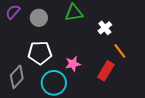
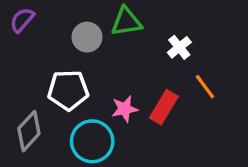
gray circle: (39, 18) -> (87, 37), moved
red rectangle: (106, 71) -> (164, 107), moved

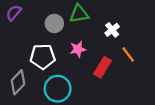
pink star: (125, 109) -> (78, 49), moved

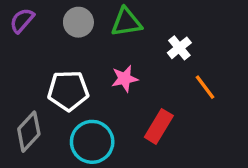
gray circle: (54, 23) -> (78, 22), moved
red rectangle: (102, 67) -> (159, 126), moved

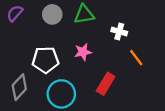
white cross: (179, 48) -> (119, 31), turned -35

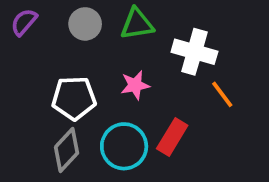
white cross: (119, 31) -> (194, 52), size x1.6
gray diamond: (19, 87) -> (67, 150), moved
cyan circle: (61, 94) -> (124, 146), moved

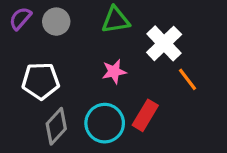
gray circle: (85, 24) -> (56, 22), moved
white cross: (194, 52) -> (164, 43), turned 30
white pentagon: (74, 98) -> (41, 81), moved

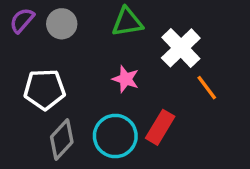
pink star: (114, 72) -> (126, 79), turned 30

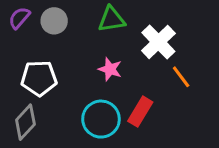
gray diamond: (62, 139) -> (25, 122), moved

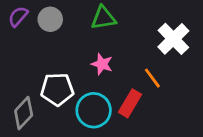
white cross: (158, 42) -> (173, 39), moved
orange line: (181, 77) -> (152, 78), moved
white pentagon: (39, 78) -> (57, 89), moved

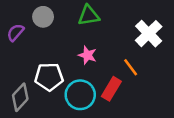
purple semicircle: (18, 16) -> (15, 32), moved

